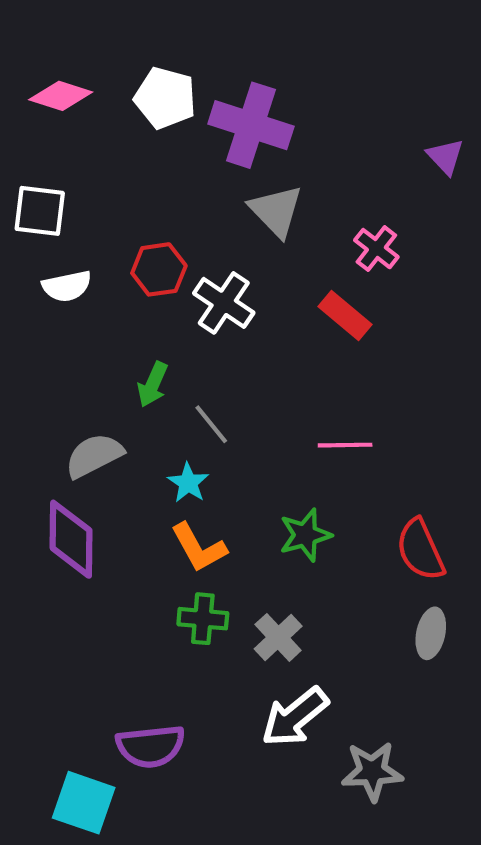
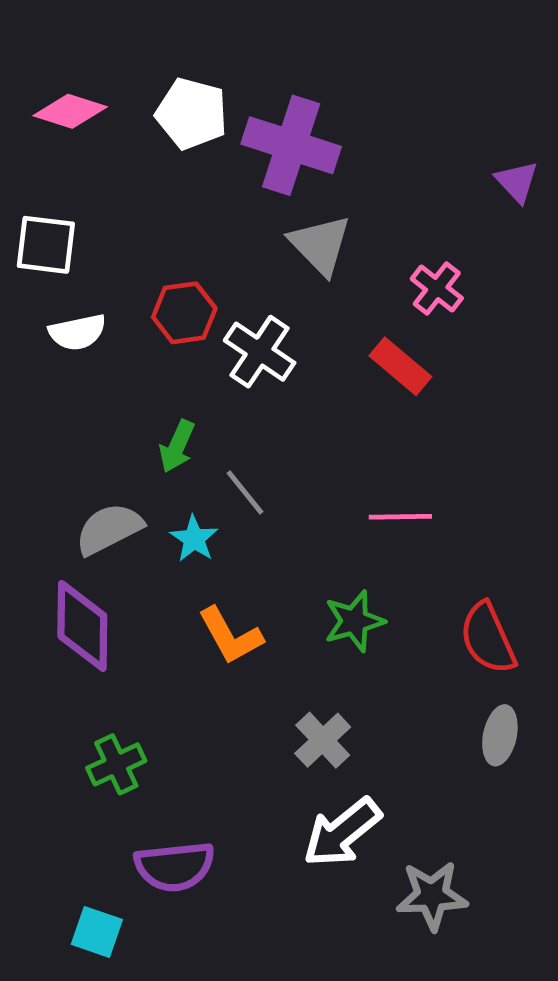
cyan star: (188, 483) -> (194, 539), moved
green cross: (203, 619) -> (116, 764), moved, turned -30
cyan square: (84, 803) -> (97, 932), size x0.7

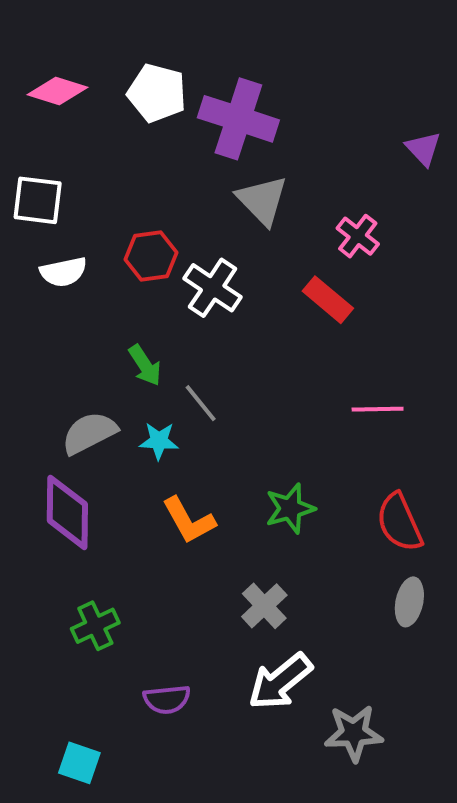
green arrow: (177, 446) -> (145, 365), turned -57
pink line: (400, 517) -> (378, 409), moved
cyan star: (194, 539) -> (159, 441), turned -30
purple semicircle: (175, 866) -> (167, 699), moved, size x0.7

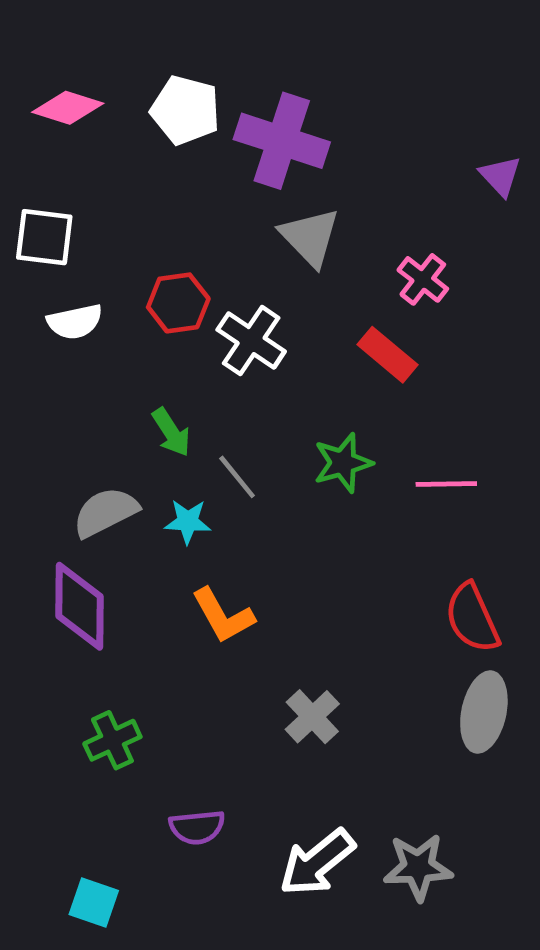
green star: (290, 508) -> (343, 463), moved
gray ellipse: (409, 602) -> (484, 712), size x1.4
white arrow: (280, 681) -> (317, 862), moved

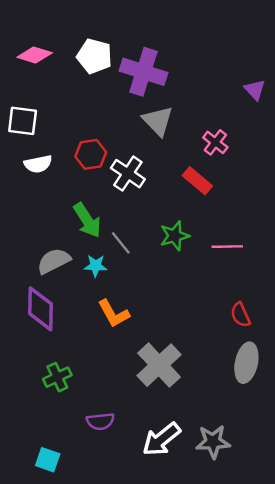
green arrow: (171, 432) -> (87, 220), size x1.4
red semicircle: (472, 618) -> (240, 315), size x0.7
gray cross: (312, 717) -> (159, 365), size x1.6

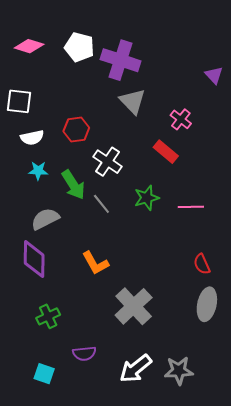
white cross: (128, 174) -> (107, 162), moved
cyan star: (96, 266) -> (38, 171), moved
cyan square: (48, 460) -> (44, 374), moved

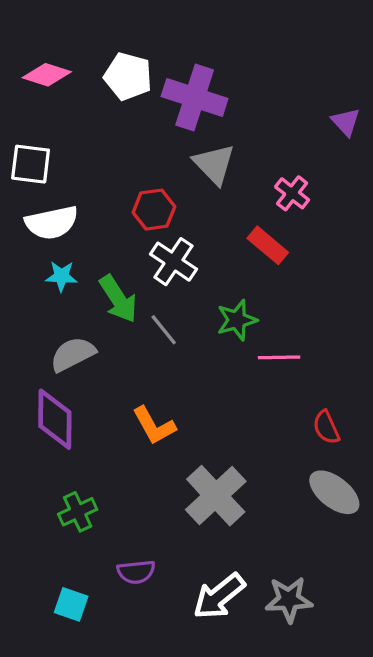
red hexagon: (76, 129) -> (154, 210), moved
white semicircle: (32, 138) -> (52, 223), size x1.4
pink line: (191, 207) -> (279, 357), moved
gray ellipse: (207, 304) -> (334, 492), turned -64

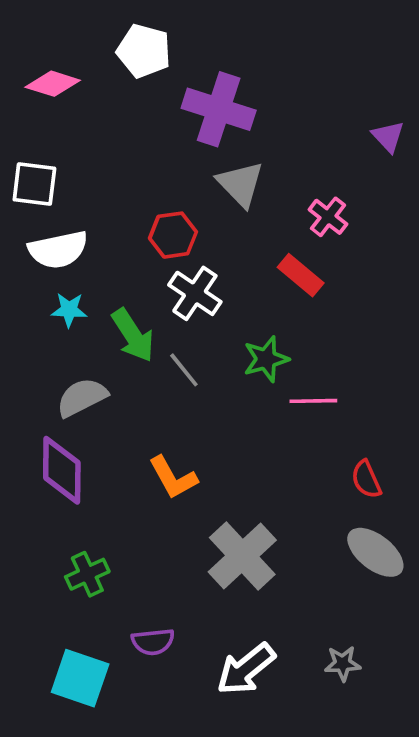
white pentagon: (128, 76) -> (144, 51), moved
gray star: (289, 600) -> (343, 664), moved, size x0.7
cyan square: (71, 604) -> (80, 678), size x1.5

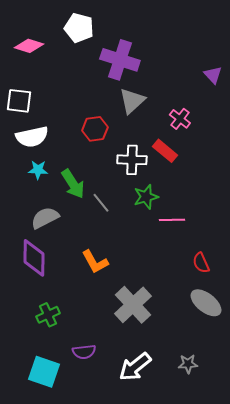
gray triangle: (240, 184) -> (132, 101), turned 32
white cross: (195, 293) -> (132, 160), moved, turned -32

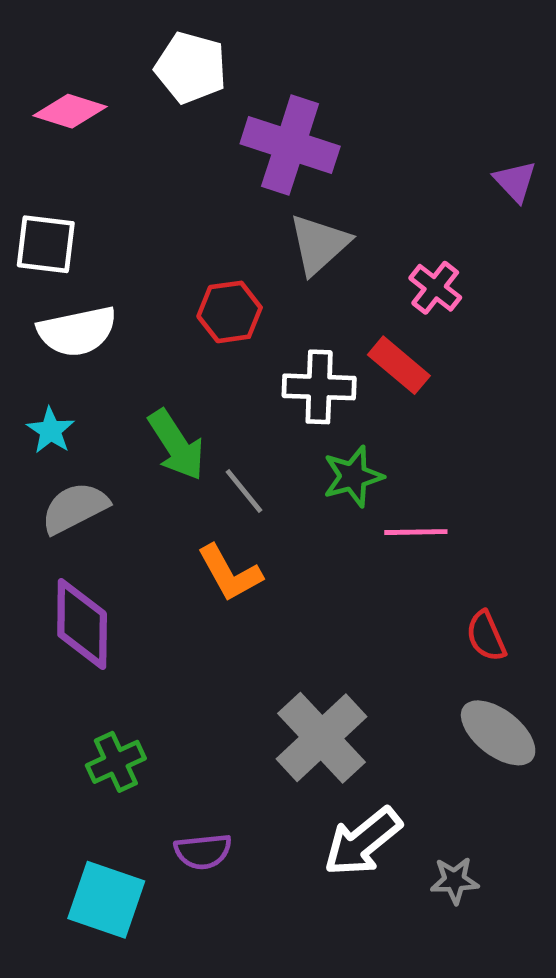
cyan star: (38, 170) -> (51, 430), moved, turned 30
gray semicircle: (45, 218) -> (75, 508), moved
orange L-shape: (95, 262) -> (230, 573), moved
white arrow: (135, 367) -> (363, 842), moved

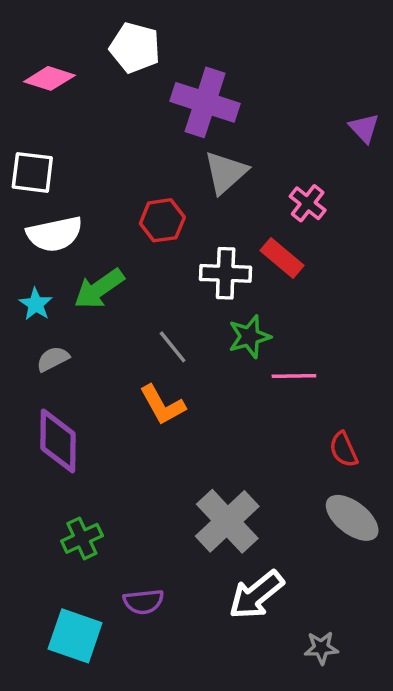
green arrow: (176, 445) -> (99, 289), moved, turned 88
gray semicircle: (75, 508) -> (53, 359), size x0.7
gray star: (455, 880) -> (321, 648), moved

